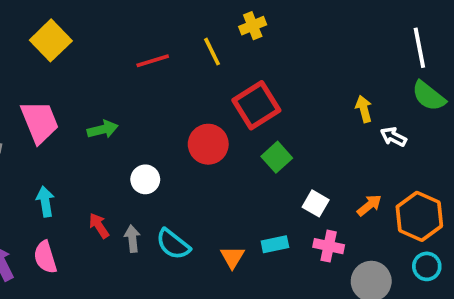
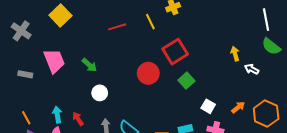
green arrow: (103, 129) -> (89, 65), turned 56
white circle: (145, 179) -> (100, 93), moved
cyan arrow: (45, 202) -> (57, 115), moved
red arrow: (99, 226) -> (78, 119), moved

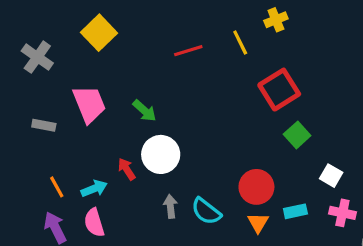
red circle: (148, 73) -> (256, 187), moved
white circle: (100, 93) -> (161, 154), size x1.5
cyan arrow: (57, 115) -> (94, 189), turned 77
orange line: (26, 118) -> (57, 187), moved
red arrow: (78, 119) -> (127, 169), moved

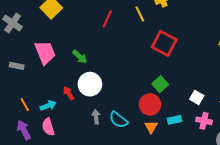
red line: (188, 51) -> (107, 19), turned -48
red square: (279, 90) -> (164, 43), turned -30
green square: (297, 135) -> (160, 84), moved

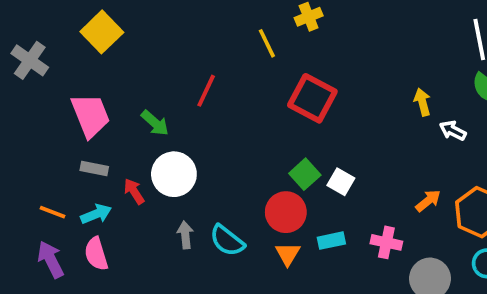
red line: (107, 19) -> (206, 91), moved
gray rectangle: (17, 66) -> (94, 168), moved
white square: (197, 97) -> (341, 182), moved
orange line: (25, 105) -> (53, 212), turned -40

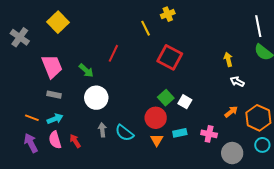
white arrow: (453, 131) -> (237, 82), moved
red arrow: (134, 191) -> (75, 141), moved

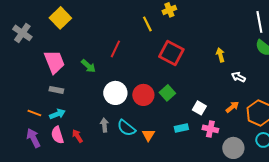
yellow arrow: (228, 59) -> (220, 55), moved
white circle: (96, 98) -> (115, 93), moved
white square: (185, 102) -> (199, 108), moved
red circle: (156, 118) -> (143, 95), moved
orange triangle: (157, 140) -> (148, 135), moved

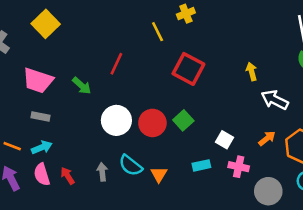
pink trapezoid: (54, 62) -> (38, 80), turned 130
white arrow: (238, 77) -> (275, 100), size x1.5
gray arrow: (104, 125) -> (102, 172), moved

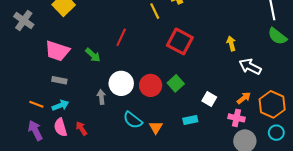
pink cross: (239, 167) -> (236, 118), moved
gray arrow: (102, 172) -> (101, 97), moved

